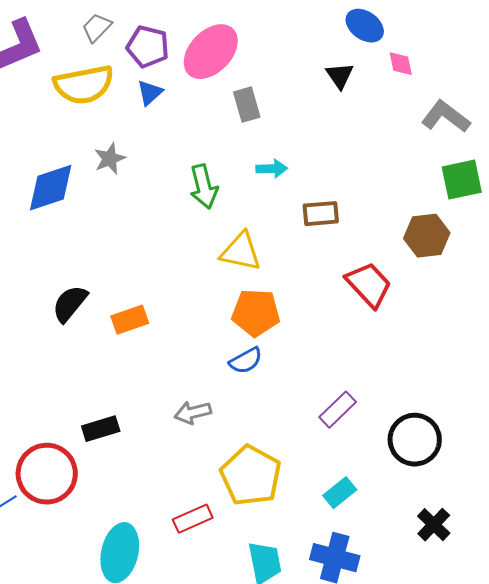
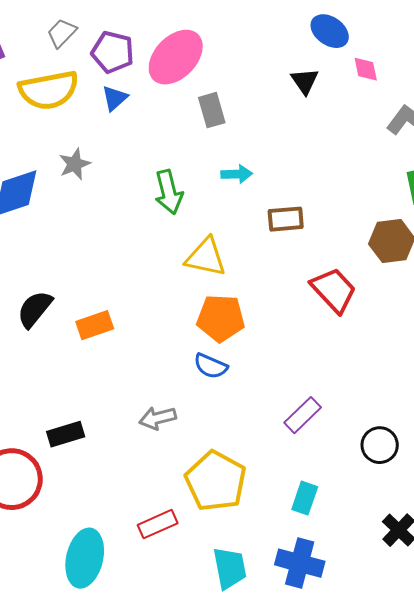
blue semicircle: (246, 361) -> (211, 366), turned 52
black circle: (415, 440) -> (380, 445), size x0.7
cyan rectangle: (340, 493) -> (305, 498), turned -32

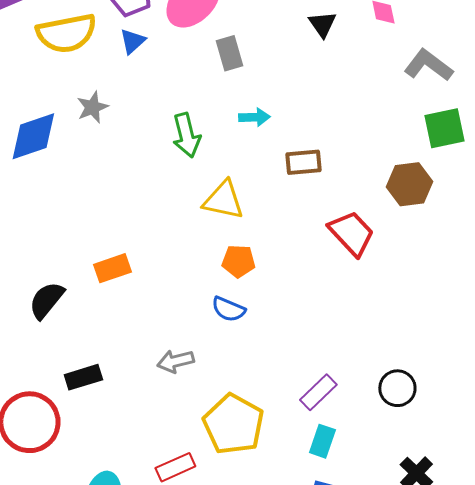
black semicircle: (35, 309) -> (46, 300), moved
orange pentagon: (221, 318) -> (238, 261), size x0.7
purple rectangle: (303, 415) -> (318, 392), moved

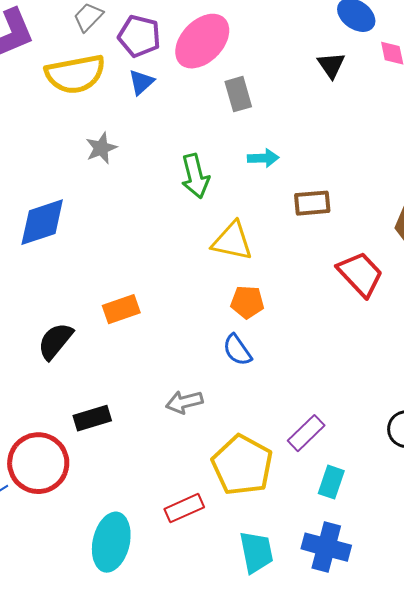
blue diamond: (33, 136) -> (42, 222), moved
blue semicircle: (228, 309) -> (237, 350), turned 32
purple rectangle: (318, 392) -> (306, 433), moved

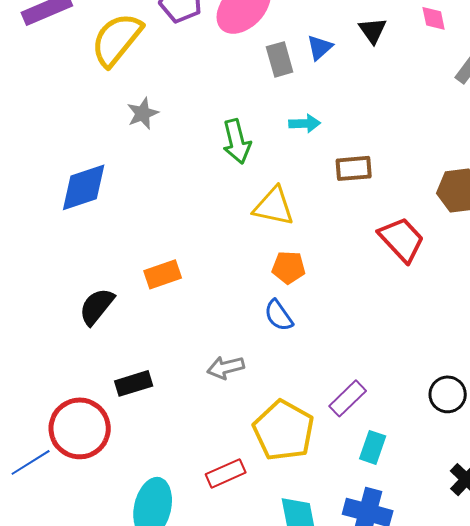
yellow semicircle: (75, 74) -> (117, 39), turned 140
blue triangle: (141, 82) -> (320, 47), moved

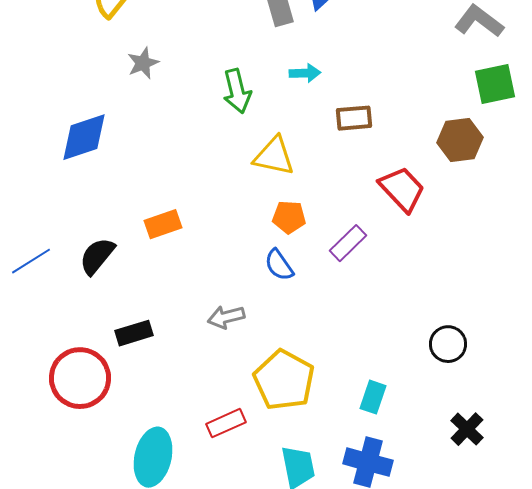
purple rectangle: (348, 398) -> (348, 243), moved
blue line: (31, 462) -> (31, 261), moved

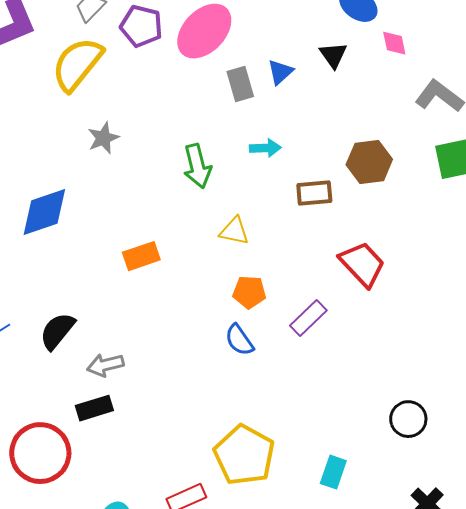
brown hexagon: (460, 140) -> (369, 162), moved
yellow triangle: (274, 156) -> (234, 231), size x0.7
orange rectangle: (163, 224) -> (141, 256), moved
gray arrow: (226, 317) -> (105, 365), moved

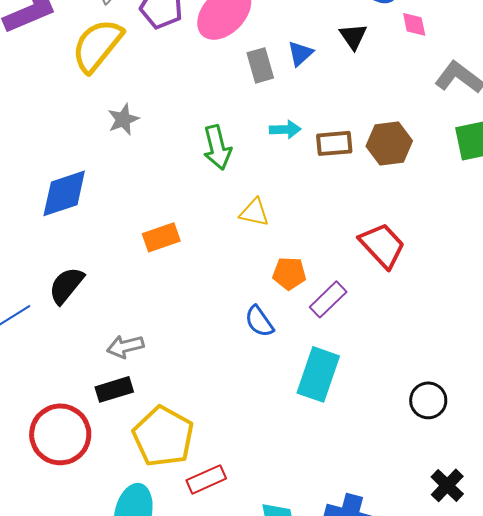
brown rectangle: (314, 193) -> (334, 143), moved
orange pentagon: (249, 292) -> (289, 273), moved
black semicircle: (57, 331) -> (66, 285), moved
yellow pentagon: (244, 455) -> (163, 436), moved
cyan rectangle: (333, 472) -> (318, 374), moved, size x1.6

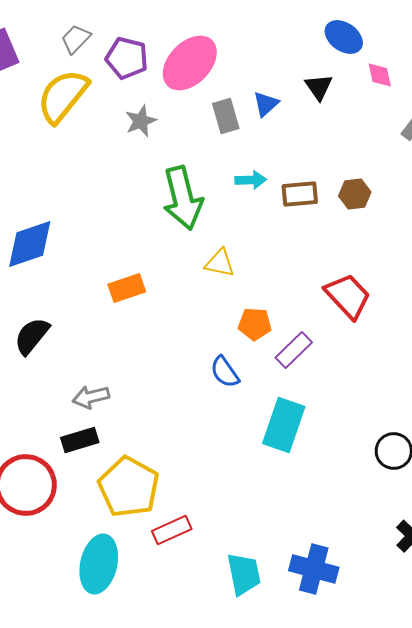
gray star: (123, 119) -> (141, 121), moved
brown hexagon: (389, 143) -> (355, 194), size x0.7
green arrow: (217, 147) -> (183, 198), size x1.4

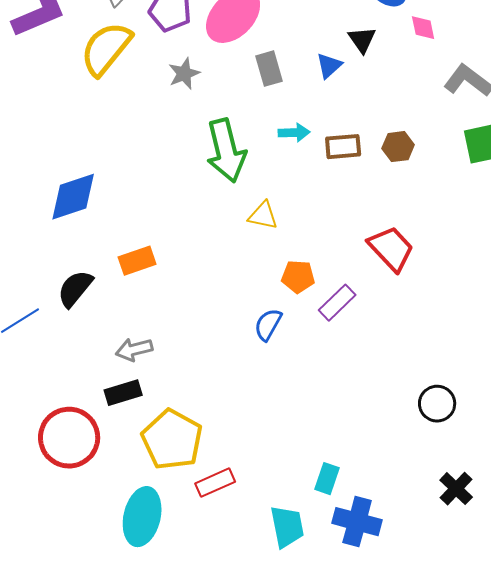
blue triangle: (266, 104) -> (329, 66), moved
orange rectangle: (127, 288) -> (137, 261), moved
blue semicircle: (225, 372) -> (268, 325), turned 64
cyan rectangle: (284, 425) -> (327, 479), moved, size x0.6

